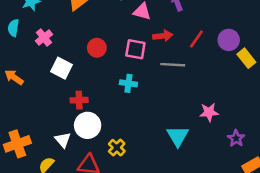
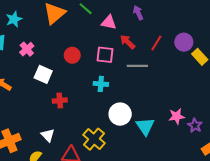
red arrow: (163, 36) -> (128, 42), turned -126
pink star: (209, 112) -> (177, 116), moved
white circle: (88, 125) -> (120, 114), moved
yellow cross: (117, 148) -> (94, 139), size x1.5

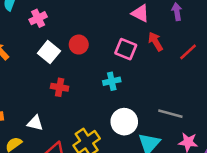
red circle: (72, 55) -> (79, 45), moved
gray line: (137, 66) -> (170, 114), moved
cyan cross: (101, 84) -> (112, 81), turned -32
white triangle: (48, 135) -> (35, 123), turned -48

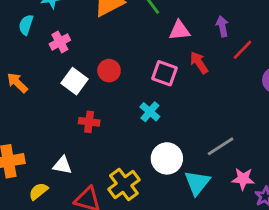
pink triangle: (140, 13) -> (179, 30), turned -30
red line: (188, 52) -> (242, 50), moved
cyan cross: (112, 81) -> (150, 112), turned -35
gray line: (170, 114) -> (221, 146), turned -45

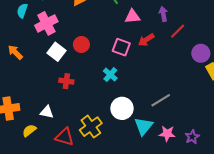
pink cross: (60, 42) -> (46, 23), size x1.5
red arrow: (199, 63) -> (146, 40), turned -91
pink star: (243, 179) -> (167, 134), moved

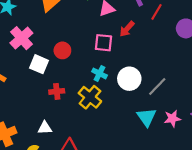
white circle: (122, 108) -> (129, 79), moved
yellow cross: (91, 127) -> (90, 97), moved

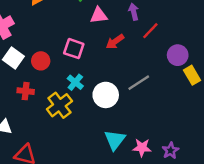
pink square: (104, 43) -> (74, 49), moved
red circle: (62, 50) -> (41, 61), moved
gray line: (157, 86) -> (139, 83), moved

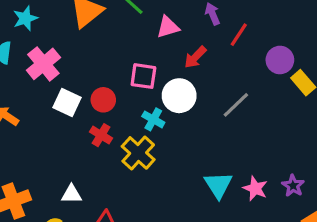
red cross: (26, 91) -> (101, 135), moved, turned 35
white circle: (106, 95) -> (179, 96), moved
pink star: (142, 148) -> (255, 189), turned 30

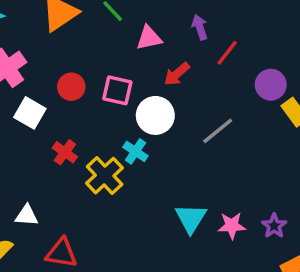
red circle: (103, 100) -> (71, 87), moved
cyan cross: (153, 119) -> (135, 151), moved
pink star: (255, 189) -> (232, 226), turned -30

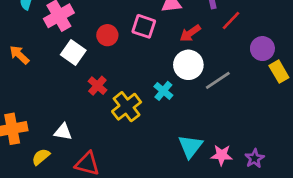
pink square: (117, 90) -> (144, 26), moved
white circle: (155, 115) -> (188, 65), moved
cyan cross: (135, 151) -> (163, 91), moved

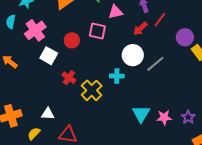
red arrow: (190, 33) -> (140, 29), moved
cyan cross: (163, 91) -> (117, 76), turned -32

